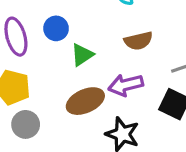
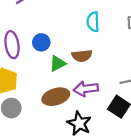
brown semicircle: (138, 41) -> (82, 56), moved

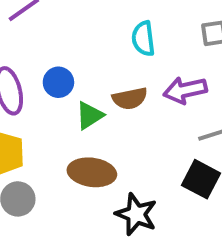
purple arrow: (86, 89) -> (185, 90), moved
brown ellipse: (56, 97) -> (92, 172), turned 30

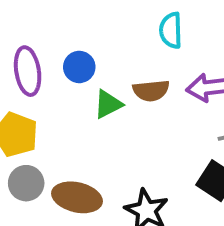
brown ellipse: (92, 172) -> (77, 197), moved

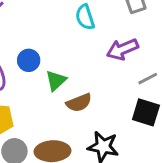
brown semicircle: (151, 91) -> (79, 103), moved

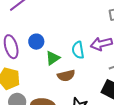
cyan semicircle: (85, 17) -> (78, 50), moved

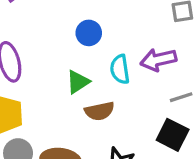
blue circle: (36, 42) -> (89, 33), moved

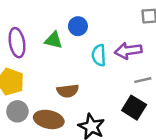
green triangle: (78, 82) -> (54, 40), moved, turned 42
brown semicircle: (100, 111) -> (68, 91), moved

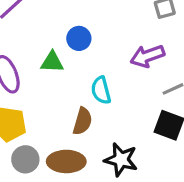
cyan semicircle: (99, 55) -> (101, 90), moved
brown semicircle: (68, 91) -> (83, 121), turned -55

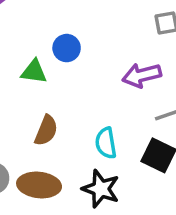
cyan semicircle: (101, 90) -> (106, 143), moved
brown semicircle: (83, 121) -> (46, 130), moved

